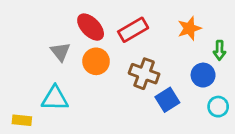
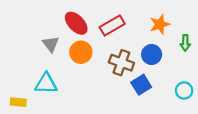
blue circle: (203, 75) -> (152, 55), moved

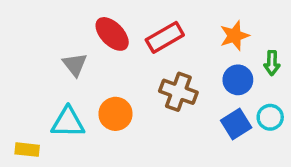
orange circle: (81, 52) -> (116, 114), moved
blue circle: (152, 55) -> (238, 80), moved
blue square: (141, 85) -> (236, 124), moved
cyan circle: (184, 90) -> (270, 117), moved

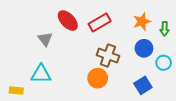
green arrow: (272, 63) -> (165, 29), moved
orange circle: (116, 114) -> (98, 78), moved
cyan circle: (270, 117) -> (164, 63), moved
blue square: (236, 124) -> (143, 85), moved

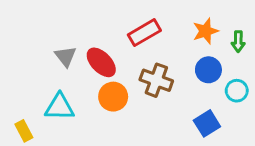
red ellipse: (68, 20) -> (101, 62), moved
orange circle: (98, 78) -> (113, 97), moved
yellow rectangle: (16, 91) -> (24, 131), turned 56

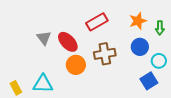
brown cross: (156, 80) -> (105, 54), turned -30
cyan triangle: (60, 107) -> (43, 84), moved
blue square: (207, 123) -> (149, 81), moved

